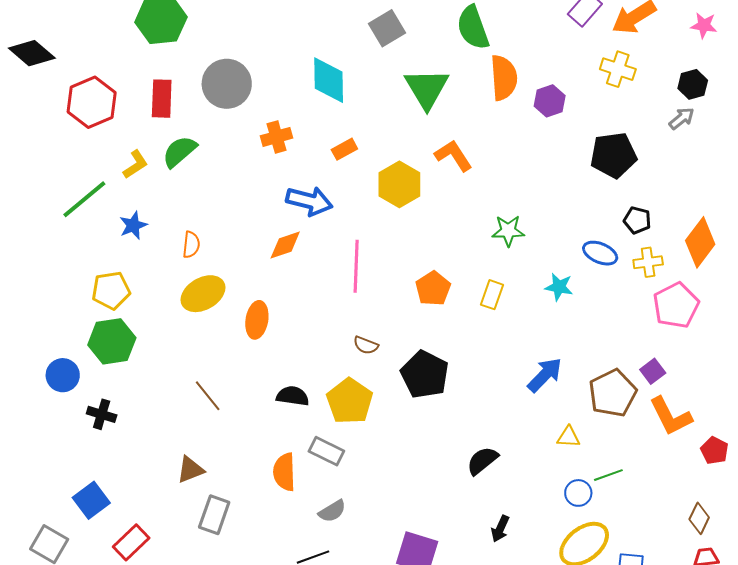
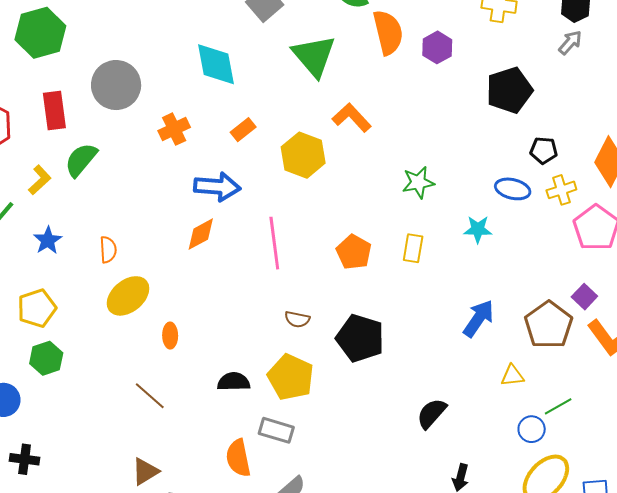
orange ellipse: (257, 320) -> (170, 336), moved, size x0.7
green hexagon: (112, 341) -> (46, 358), size x0.7
black cross: (102, 414) -> (25, 459), moved

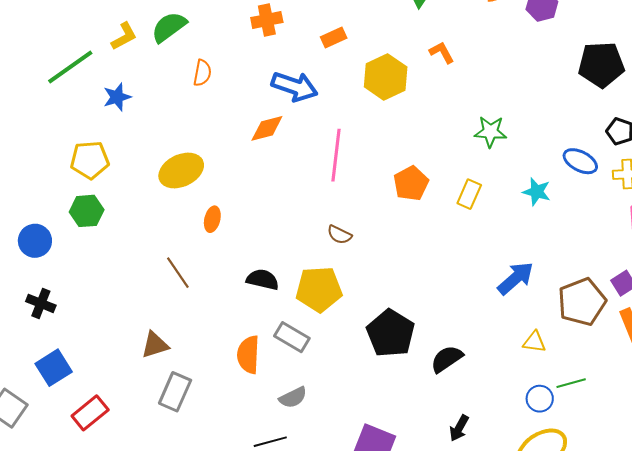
orange L-shape: (352, 118) -> (442, 52), size x0.7
orange semicircle: (108, 250) -> (202, 73), moved
black pentagon: (360, 338) -> (391, 333), moved
yellow pentagon: (291, 377) -> (319, 289), turned 30

